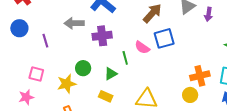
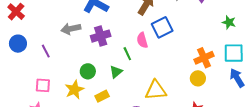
pink semicircle: (142, 47) -> (142, 40), turned 49
yellow rectangle: (106, 96) -> (102, 96), moved, turned -40

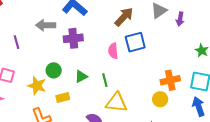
green line: (127, 54) -> (105, 80), moved
yellow star: (74, 90) -> (37, 86), turned 30

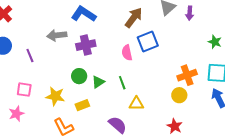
green circle: (54, 70) -> (79, 76), moved
yellow triangle: (116, 102) -> (136, 104), size x0.7

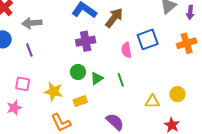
brown arrow: (134, 18) -> (114, 18), moved
gray arrow: (57, 35) -> (32, 23), moved
orange cross: (187, 75) -> (187, 43), moved
yellow triangle: (136, 104) -> (152, 102), moved

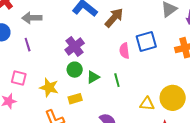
purple cross: (86, 41) -> (75, 46), moved, turned -30
yellow circle: (177, 94) -> (173, 98), size x1.6

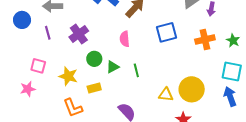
purple cross: (75, 46) -> (79, 34), moved
pink semicircle: (124, 51) -> (125, 39), moved

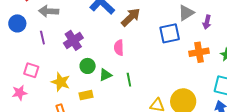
blue square: (166, 32) -> (170, 33), moved

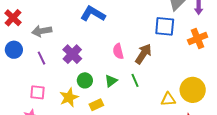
brown arrow: (131, 17) -> (143, 54), moved
blue square: (170, 33) -> (165, 26), turned 30
green circle: (88, 66) -> (85, 80), moved
yellow star: (61, 82) -> (69, 97), turned -30

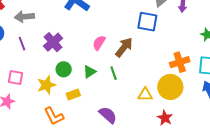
orange cross: (198, 38) -> (180, 62), moved
pink semicircle: (118, 51) -> (99, 43), turned 42

